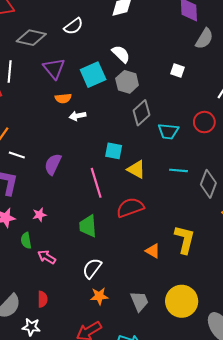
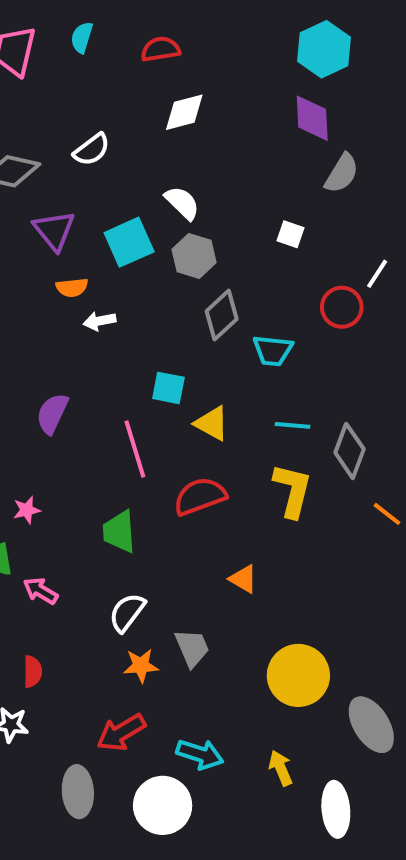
red circle: (204, 122) -> (342, 307), moved
yellow L-shape: (185, 239) -> (293, 490), moved
gray trapezoid: (139, 301) -> (192, 648), moved

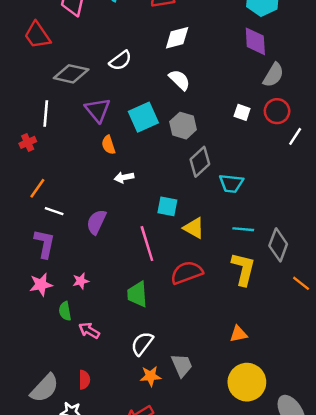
white semicircle: (182, 203) -> (179, 80), moved
orange semicircle: (72, 288) -> (108, 145), turned 78
red circle: (342, 307) -> (277, 111), moved
white arrow: (100, 321) -> (124, 177), moved
orange triangle: (243, 579) -> (238, 334), moved, turned -42

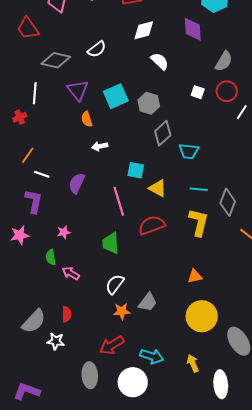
purple diamond: (255, 41) -> (193, 29), moved
white semicircle: (179, 80) -> (160, 61), moved
pink star: (41, 285) -> (20, 235), moved
gray trapezoid: (182, 365) -> (148, 302), turned 60

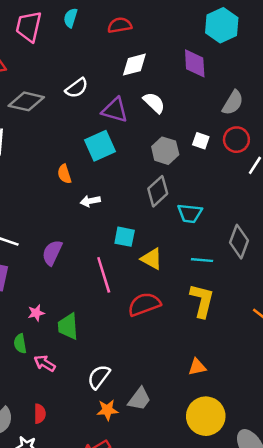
purple triangle: (78, 90) -> (115, 110), moved, turned -35
gray hexagon: (149, 103) -> (165, 151), moved
white arrow: (100, 146) -> (90, 201), moved
gray diamond: (228, 202) -> (239, 242), moved
green trapezoid: (111, 243) -> (68, 326), moved

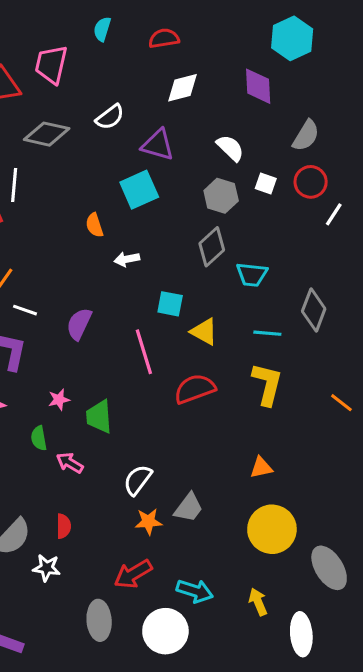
pink trapezoid: (29, 26) -> (51, 65), moved
white semicircle: (154, 103) -> (230, 148), moved

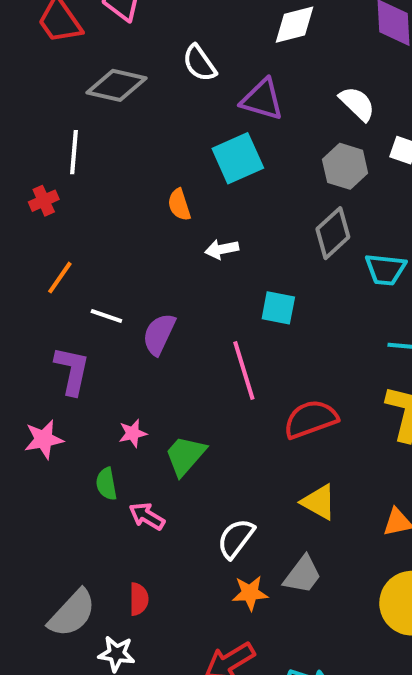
white semicircle: (110, 117) -> (199, 63), turned 92
white line: (25, 310) -> (106, 316), moved
yellow triangle: (204, 332) -> (319, 502), moved
green trapezoid: (99, 417) -> (185, 456), turned 45

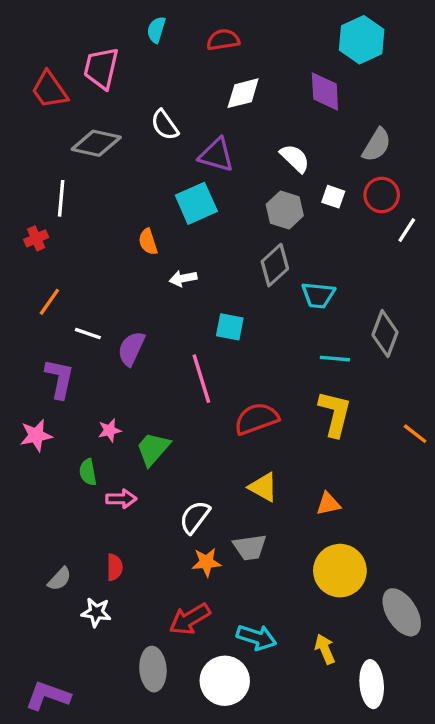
pink arrow: (147, 516) -> (121, 499), turned 148
gray trapezoid: (303, 575) -> (250, 547), turned 45
gray semicircle: (72, 613) -> (59, 579), size x0.6

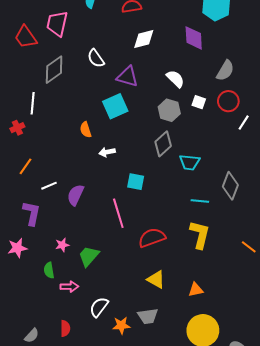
gray diamond: (96, 143) -> (54, 70), turned -48
white line: (88, 334) -> (49, 186), turned -42
white semicircle: (195, 517) -> (99, 307), moved

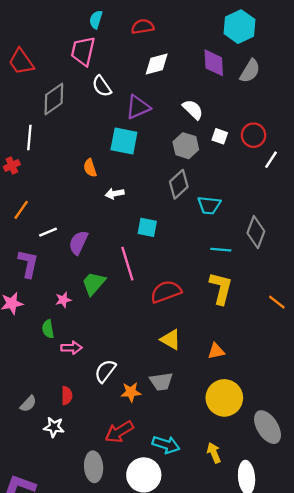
pink trapezoid: (57, 24) -> (83, 51), moved
gray semicircle: (225, 71) -> (250, 71), moved
purple triangle: (127, 77) -> (138, 107), turned -40
cyan square: (115, 106) -> (124, 141), turned 35
green trapezoid: (89, 256) -> (94, 283), moved

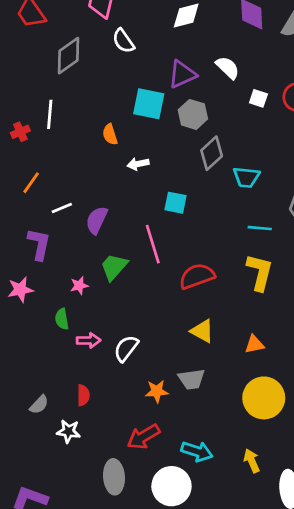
purple triangle: (138, 107) -> (182, 74), moved
white line: (29, 138) -> (50, 114), moved
gray hexagon: (186, 146) -> (193, 114), moved
white semicircle: (105, 371) -> (126, 348), moved

